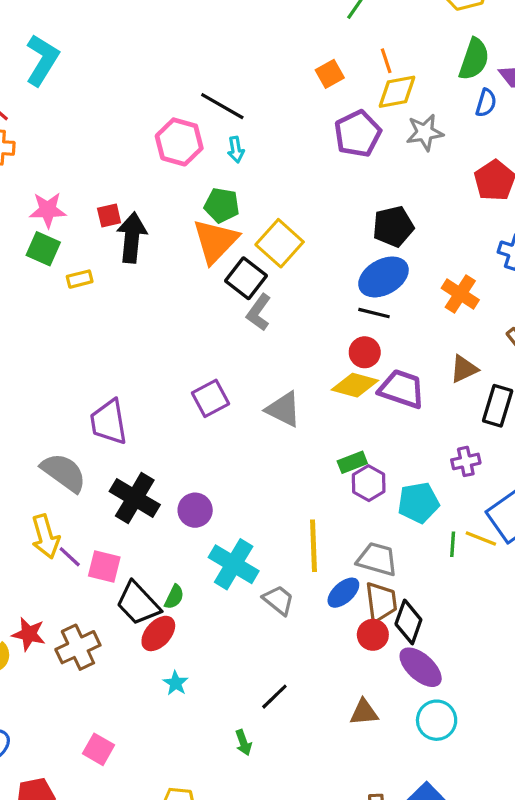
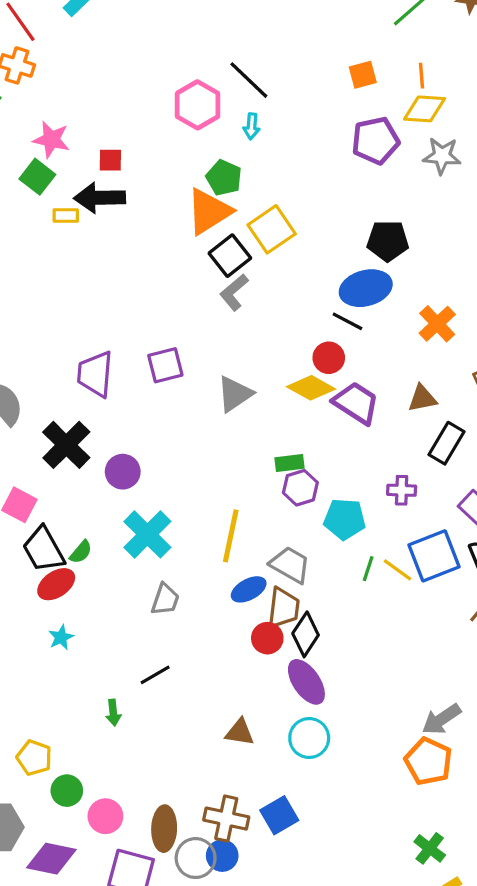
black arrow: (132, 237) -> (100, 198), moved, turned -111
gray triangle: (283, 409) -> (235, 394), turned 45
purple trapezoid: (109, 422) -> (95, 374), moved
gray trapezoid: (278, 600) -> (165, 599), moved, turned 56
brown triangle: (364, 712) -> (240, 732), moved

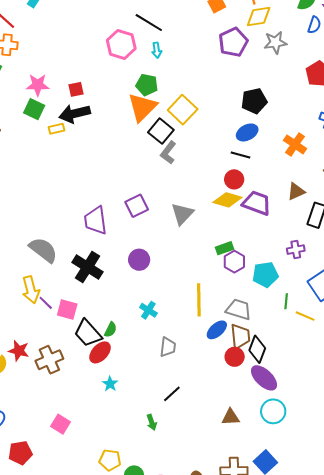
blue ellipse: (366, 288) -> (247, 132), size x0.7
purple circle: (123, 472) -> (139, 260), moved
cyan cross: (147, 534) -> (148, 310), size x0.6
yellow line: (397, 570) -> (305, 316), moved

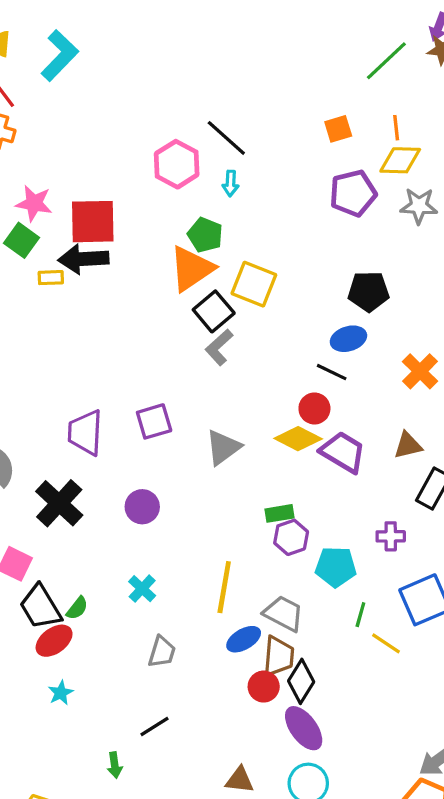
red square: (76, 89) -> (93, 222), size x2.0
yellow square: (183, 110) -> (254, 284), turned -32

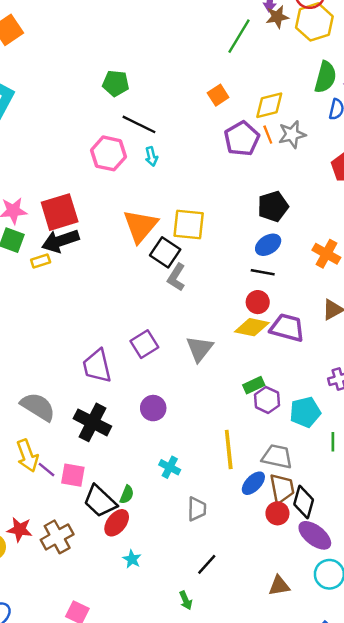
orange line: (396, 128) -> (268, 135), moved
green pentagon: (205, 235) -> (116, 83), moved

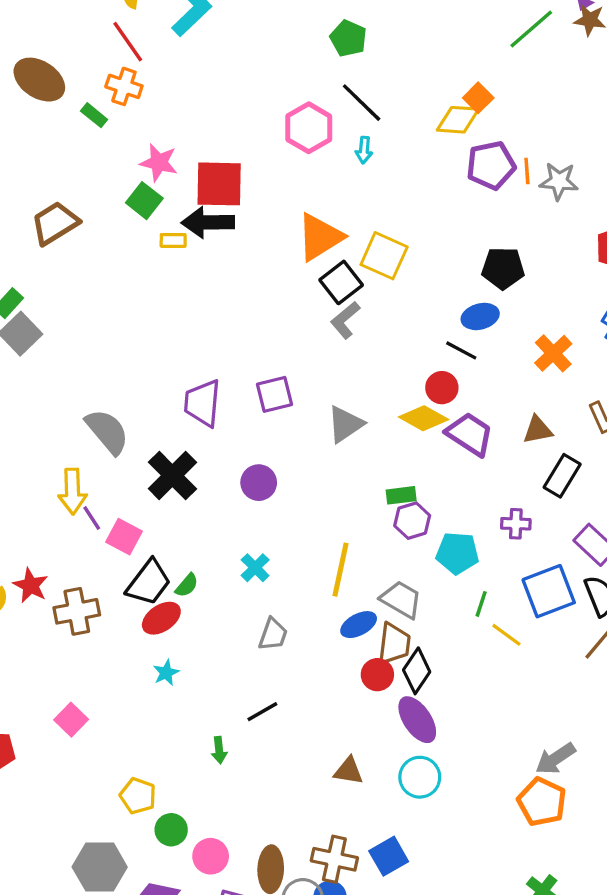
orange square: (218, 95) -> (478, 98), turned -30
yellow diamond: (269, 105) -> (458, 120), moved
black trapezoid: (100, 501) -> (149, 583), turned -114

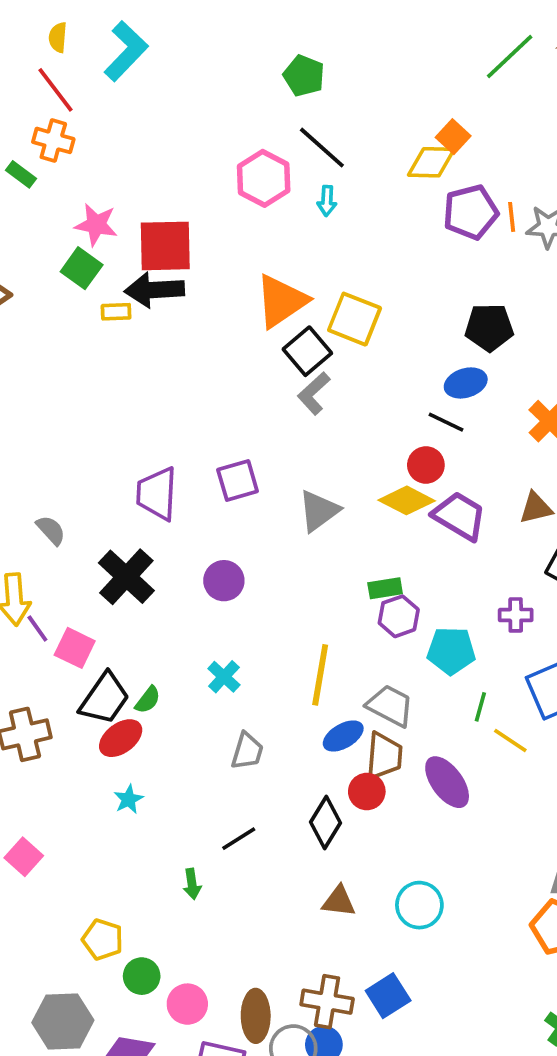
gray semicircle: (107, 431) -> (51, 530), size x0.6
black diamond: (417, 671) -> (325, 822), moved
purple ellipse: (417, 720) -> (447, 782), moved

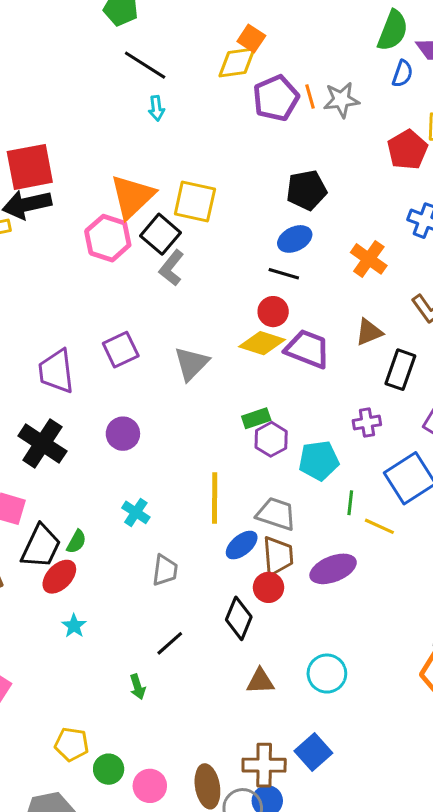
pink hexagon: (264, 178) -> (108, 238), moved
purple ellipse: (447, 782) -> (333, 569), turned -66

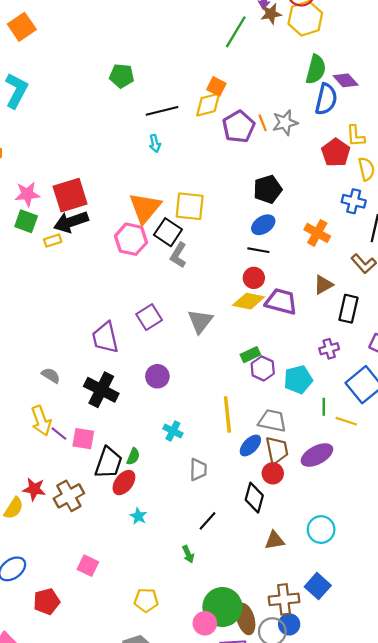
black line: (145, 65) -> (162, 111), moved, turned -40
blue semicircle: (402, 74) -> (326, 99), size x1.6
green circle: (109, 769) -> (222, 607), moved, size x1.8

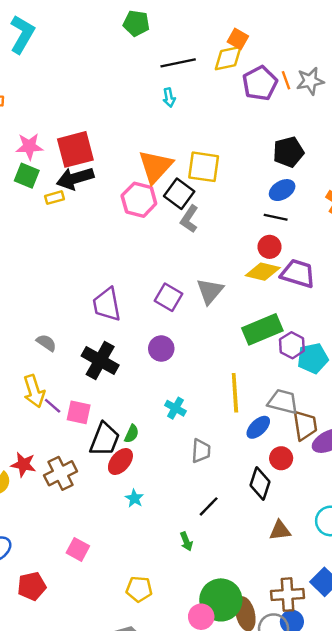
purple square: (149, 317) -> (168, 297), moved, turned -30
green rectangle: (250, 355) -> (262, 329), size x1.8
purple hexagon: (263, 368) -> (292, 345), moved
brown trapezoid: (277, 450) -> (305, 425), moved

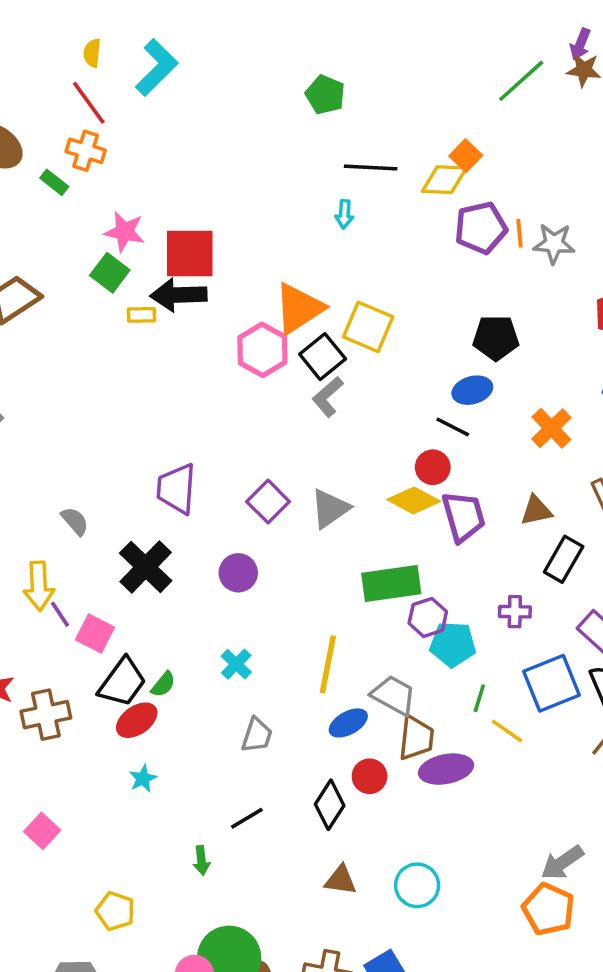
purple trapezoid: (298, 274) -> (464, 516), turned 42

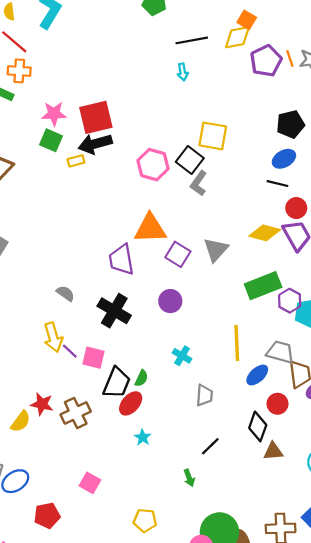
orange triangle: (299, 308) -> (150, 228), moved, turned 44
red circle: (433, 467) -> (296, 208), moved
brown triangle: (341, 880) -> (273, 451), moved

